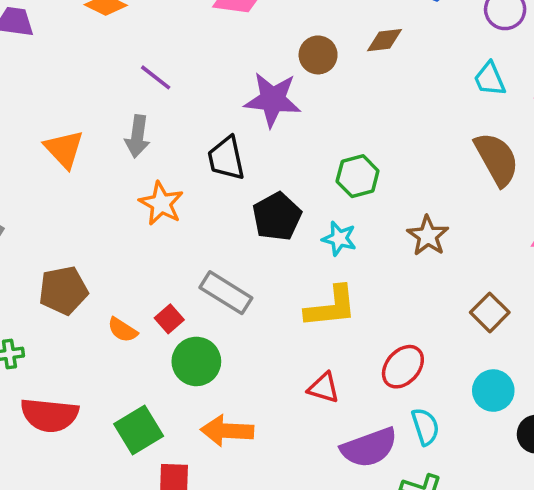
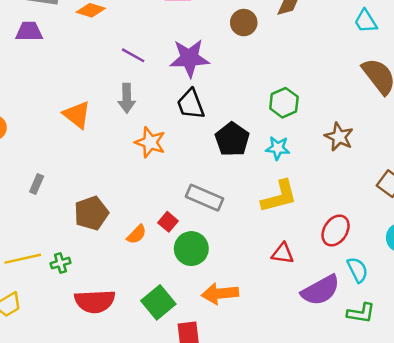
purple star: (273, 100) -> (189, 58), moved
orange semicircle: (122, 330) -> (137, 234), turned -70

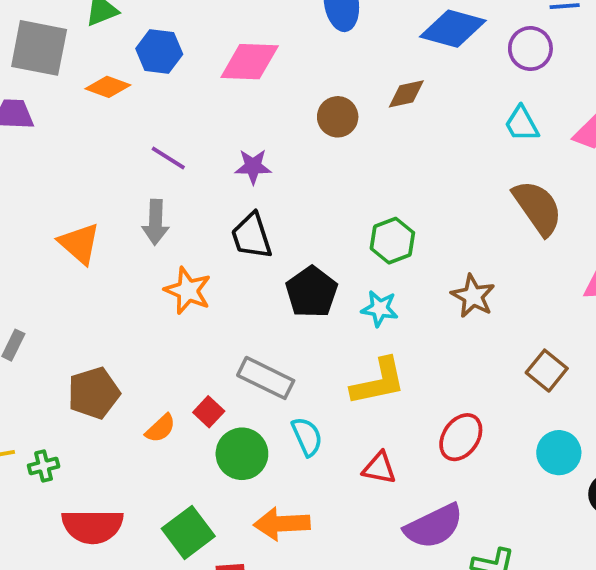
purple star: (189, 58) -> (253, 166), size x0.6
cyan semicircle: (357, 270) -> (307, 437), moved

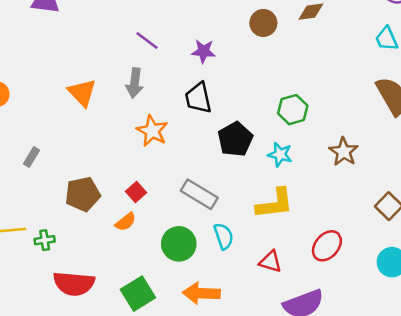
red square: (209, 412) -> (136, 192), moved

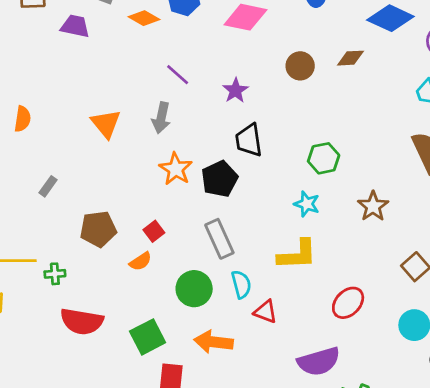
purple star: (203, 51) -> (236, 90), turned 30
black trapezoid: (198, 98) -> (249, 140), moved
black pentagon: (235, 139) -> (220, 179), moved
gray rectangle: (199, 194) -> (219, 239), turned 30
red triangle: (270, 262) -> (266, 312), moved

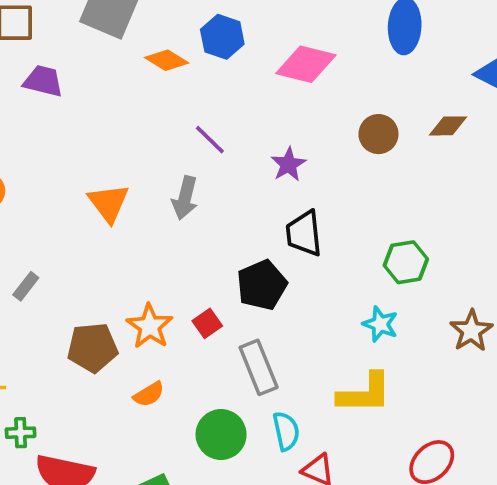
purple trapezoid: (75, 26) -> (43, 81), moved
orange star: (176, 169) -> (150, 326), moved
red square: (154, 231) -> (207, 323), moved
green cross: (55, 274) -> (21, 433), moved

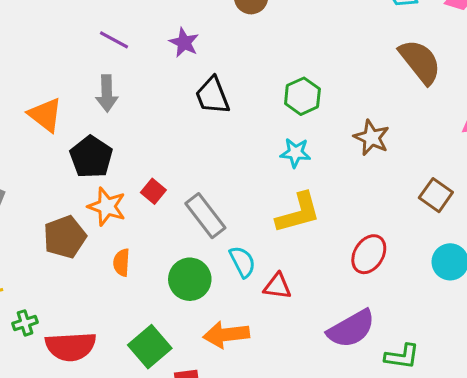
black pentagon: (262, 285) -> (91, 157), moved
orange semicircle: (149, 394) -> (122, 263), turned 140

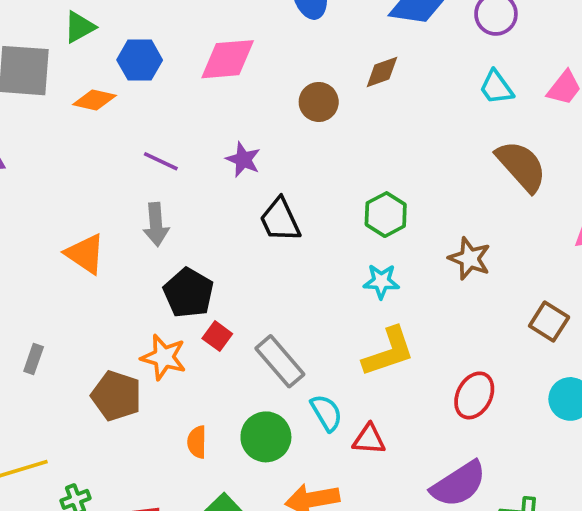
black pentagon: (91, 157) -> (189, 293), moved
brown pentagon: (65, 237) -> (116, 396), turned -30
orange semicircle: (122, 263) -> (197, 442), moved

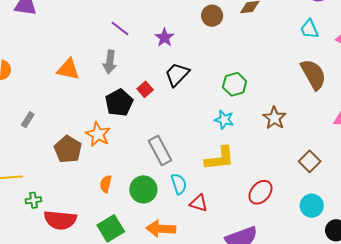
black trapezoid: (280, 220) -> (177, 74), turned 56
orange triangle: (85, 254) -> (68, 69), turned -35
red square: (217, 336) -> (145, 89), moved

